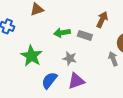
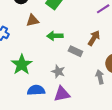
green arrow: (62, 33) -> (55, 36), moved
blue semicircle: (49, 80) -> (36, 90), turned 42

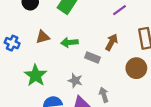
brown triangle: (32, 20) -> (43, 37), moved
gray arrow: (100, 77) -> (104, 95), moved

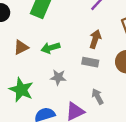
gray rectangle: (93, 58) -> (90, 62), moved
gray star: (75, 80) -> (58, 77), moved

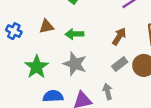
gray rectangle: (90, 62) -> (120, 64), moved, turned -63
gray star: (58, 77) -> (75, 64), size x1.5

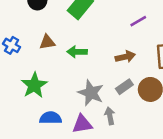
brown arrow: (119, 36) -> (125, 57), turned 42
gray star: (75, 64) -> (91, 93), moved

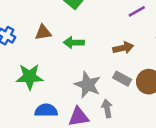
green star: (34, 85) -> (30, 77), turned 30
gray rectangle: (124, 87) -> (122, 79), turned 63

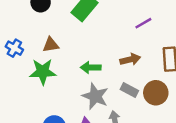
green arrow: (74, 43) -> (91, 67), moved
green star: (30, 77) -> (43, 72), moved

